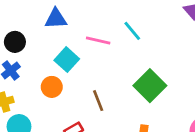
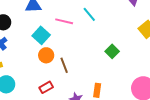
green square: (150, 86) -> (112, 51), moved, size x0.6
orange circle: (52, 87) -> (46, 55), moved

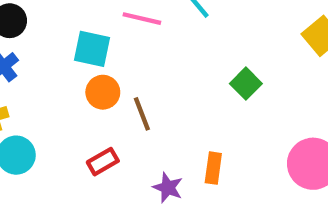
cyan square: (41, 35) -> (92, 49), turned -30

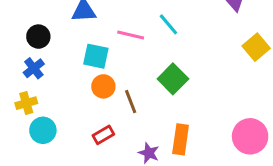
green square: (246, 84) -> (173, 79), moved, size x1.4
orange rectangle: (213, 168) -> (181, 139), size x1.4

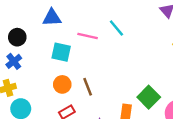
green square: (173, 79) -> (149, 97), moved
orange circle: (103, 86) -> (62, 84), moved

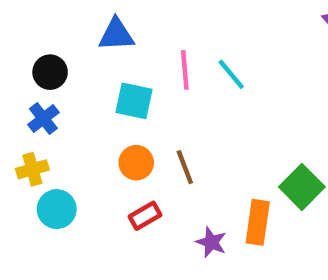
cyan line: (116, 28) -> (231, 74), moved
pink line: (88, 36) -> (185, 70), turned 72

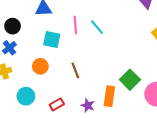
orange circle: (136, 163) -> (40, 66), moved
cyan circle: (57, 209) -> (26, 96), moved
red rectangle: (145, 216) -> (57, 104), moved

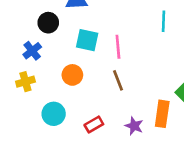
pink line: (75, 25) -> (118, 47), moved
black circle: (13, 26) -> (48, 23), moved
cyan line: (97, 27) -> (164, 21), moved, turned 42

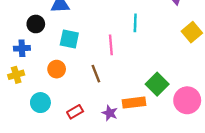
pink line: (118, 47) -> (111, 45), moved
blue cross: (32, 51) -> (22, 48), turned 35
orange rectangle: (162, 114) -> (134, 103), turned 75

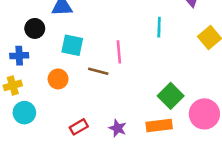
cyan line: (135, 23) -> (159, 27), moved
brown line: (96, 74) -> (98, 71), moved, turned -54
cyan circle: (40, 103) -> (24, 113), moved
orange rectangle: (134, 103) -> (159, 126), moved

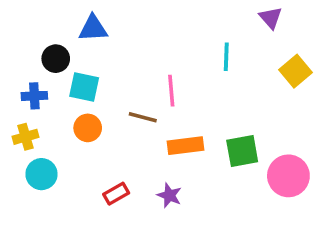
cyan square: (72, 45) -> (84, 87), moved
green square: (171, 96) -> (242, 151), turned 35
orange rectangle: (159, 126) -> (185, 146), moved

